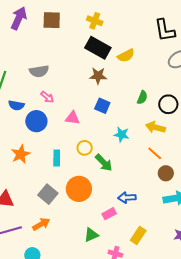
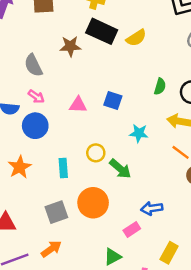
gray semicircle: (39, 71) -> (33, 65), turned 78
brown star: (98, 76) -> (70, 46), moved
pink arrow: (47, 97) -> (36, 97), moved
pink triangle: (72, 118) -> (78, 105), moved
gray square: (48, 194) -> (56, 212), turned 36

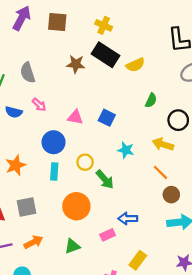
gray semicircle: (33, 65) -> (28, 73), moved
green semicircle: (160, 87) -> (151, 100), moved
blue circle: (35, 126) -> (54, 142), moved
gray square: (56, 212) -> (26, 207), moved
green triangle: (113, 257) -> (72, 246), moved

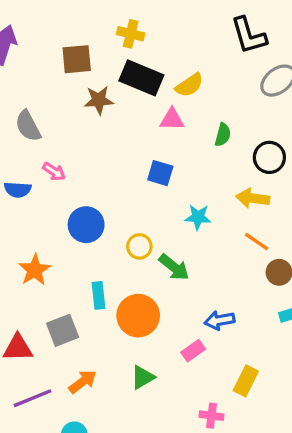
brown square: (57, 22) -> (77, 59), moved
pink triangle: (75, 117) -> (172, 119), moved
cyan rectangle: (54, 172) -> (99, 295), moved

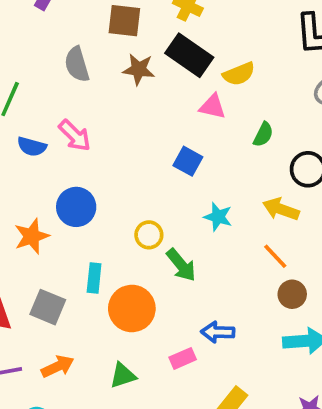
gray semicircle: (28, 126) -> (77, 64), moved
pink arrow: (54, 172) -> (75, 135), size x1.4
blue circle: (86, 225) -> (76, 207), moved
gray square: (63, 330) -> (48, 307), turned 32

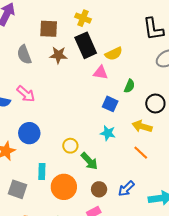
black rectangle: (189, 55) -> (86, 45), turned 35
blue square: (188, 161) -> (110, 104), moved
brown circle: (292, 294) -> (99, 189), moved
blue arrow: (218, 332) -> (126, 189), moved, turned -42

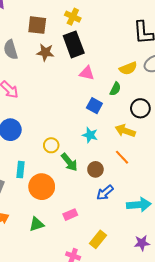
yellow semicircle: (114, 54) -> (128, 68), moved
brown circle: (99, 189) -> (95, 169), moved

